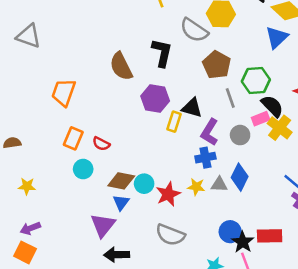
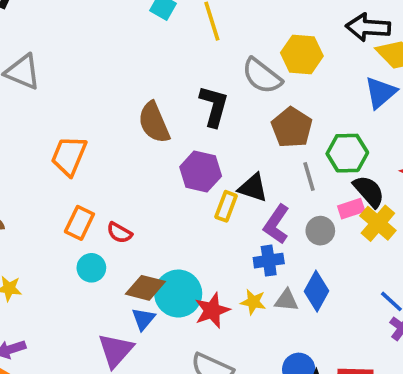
cyan circle: (144, 184) -> (178, 294), size x1.6

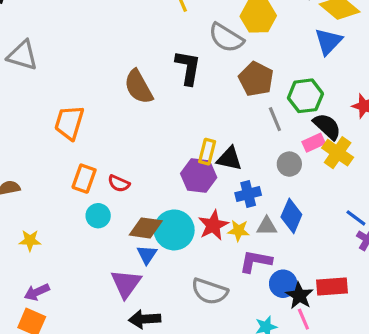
purple hexagon: (201, 172) -> (199, 176), moved
black triangle: (253, 188) -> (229, 159), moved
purple L-shape: (277, 224) -> (256, 261), moved, turned 72
red star: (212, 310) -> (213, 225), moved

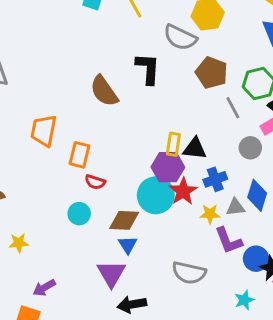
orange rectangle: (84, 179) -> (79, 155), moved
red star: (213, 225) -> (183, 191), moved
cyan circle: (174, 230) -> (156, 195), moved
purple L-shape: (256, 261) -> (228, 241), turned -116
purple arrow: (37, 292) -> (44, 288), moved

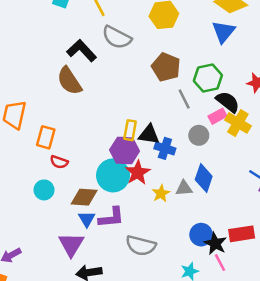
gray semicircle: (180, 37) -> (117, 37), moved
black L-shape: (148, 69) -> (82, 51), moved, turned -48
blue cross: (215, 179) -> (165, 148), moved, turned 36
yellow star: (210, 214) -> (161, 193), turned -30
purple L-shape: (228, 241) -> (111, 217), moved, turned -76

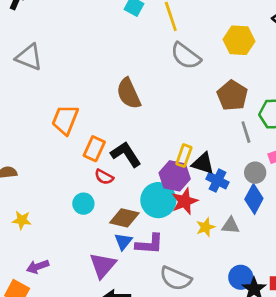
black L-shape: (82, 51) -> (126, 154), moved
blue diamond: (204, 178) -> (254, 199), moved

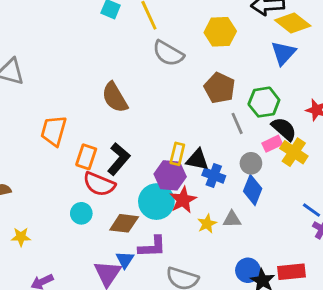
black L-shape: (126, 154) -> (119, 159), turned 80
red semicircle: (104, 177) -> (99, 184), size x1.6
blue triangle: (123, 241) -> (125, 260), moved

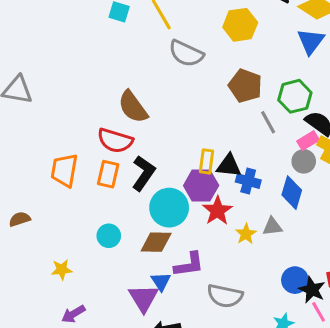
orange trapezoid: (54, 131) -> (64, 170), moved
gray circle: (251, 163) -> (304, 161), moved
red semicircle: (99, 184) -> (115, 141), moved
cyan circle: (156, 202) -> (169, 208), moved
yellow star: (21, 237) -> (62, 270), moved

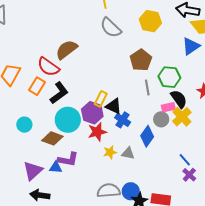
brown semicircle: (133, 107) -> (66, 50), turned 70
blue triangle: (161, 281) -> (56, 167), moved, turned 48
gray semicircle: (225, 296) -> (109, 191), moved, turned 145

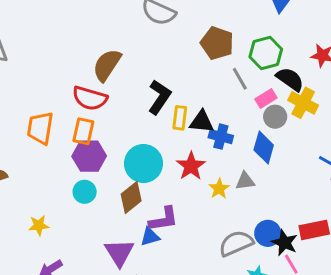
black L-shape: (59, 93) -> (159, 97), moved
pink rectangle: (168, 107) -> (266, 99), moved
purple hexagon: (92, 113) -> (89, 156), moved
brown diamond: (52, 138) -> (131, 197), turned -40

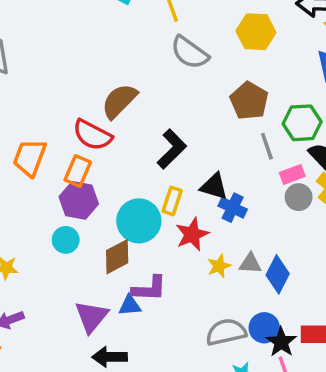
yellow rectangle: (180, 118) -> (172, 201), moved
blue diamond: (264, 147) -> (278, 274), moved

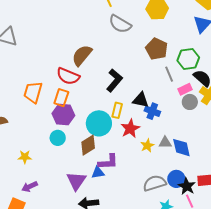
blue diamond: (278, 274) -> (181, 148), turned -35

